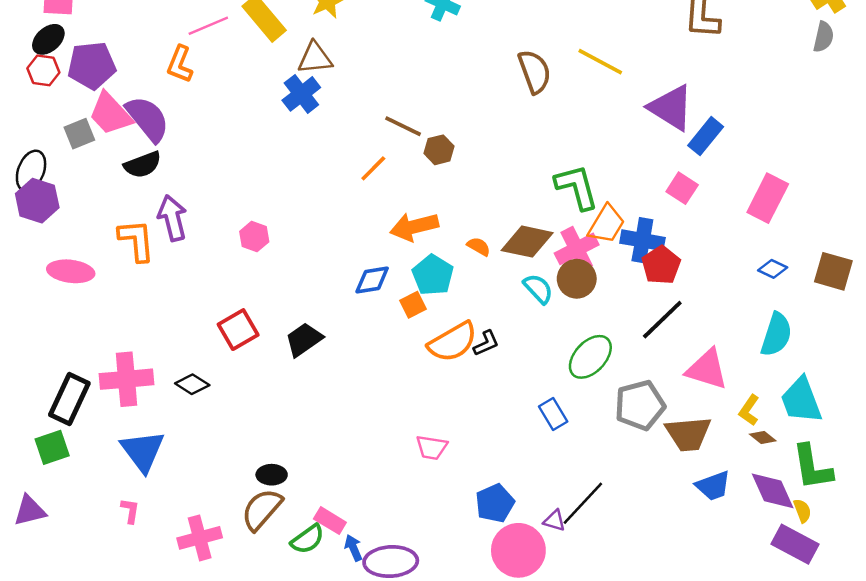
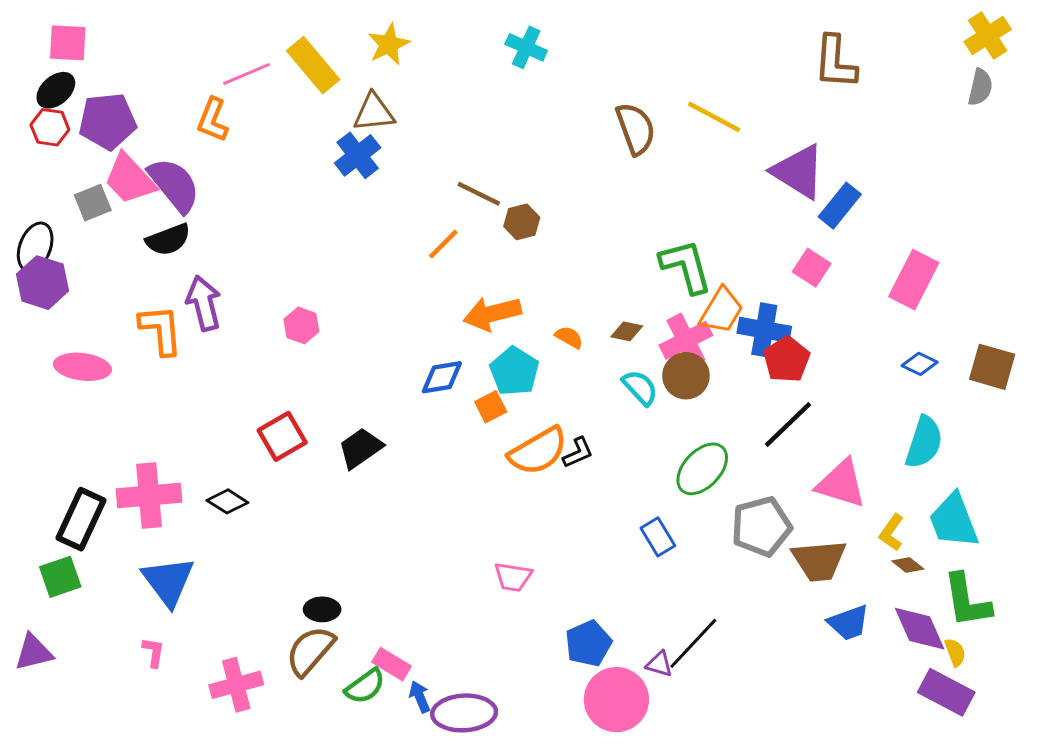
brown diamond: (527, 242) -> (627, 331), size x0.5

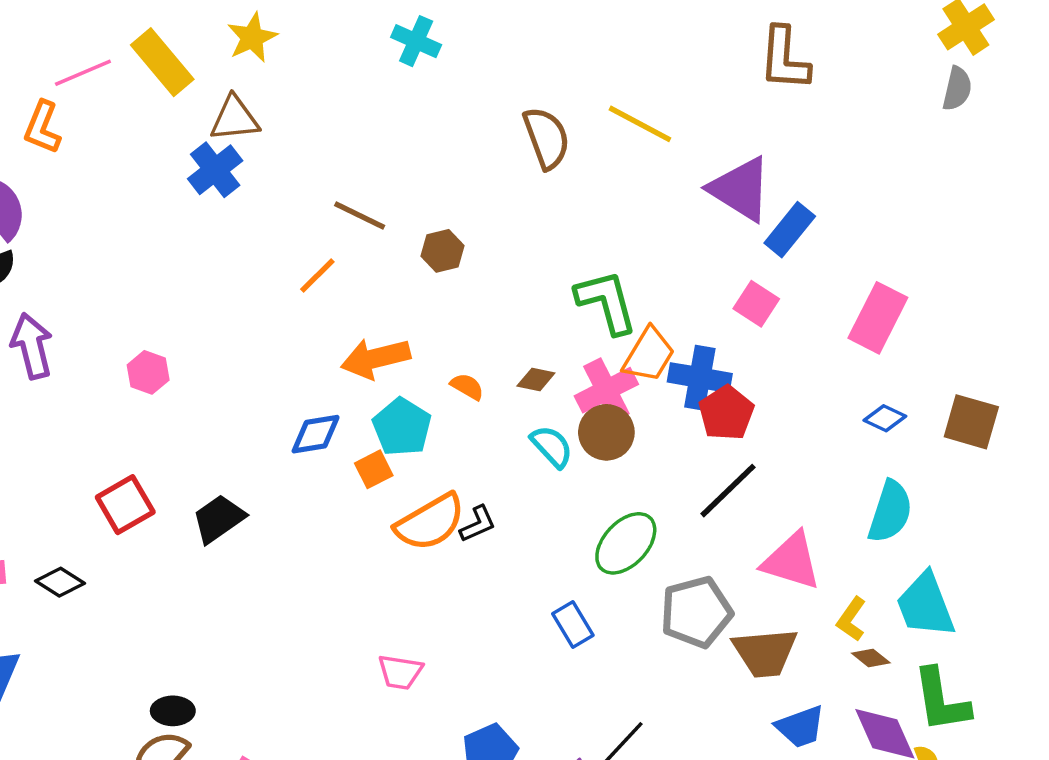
brown hexagon: (522, 222) -> (442, 251), moved

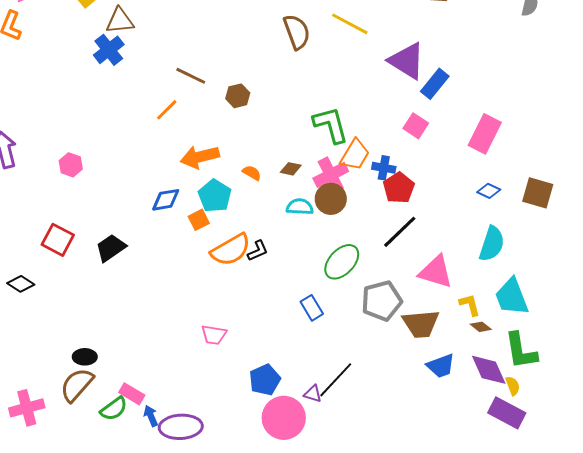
blue cross: (700, 378) -> (384, 168), size x0.7
cyan semicircle: (552, 446) -> (300, 207), turned -44
red square: (125, 505) -> (58, 240), turned -32
yellow L-shape: (851, 619) -> (470, 305), turned 130

